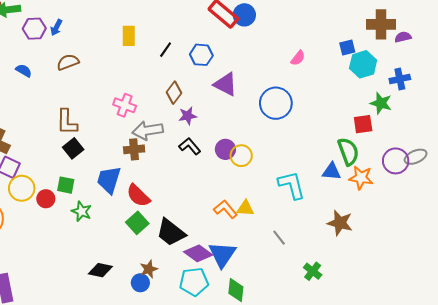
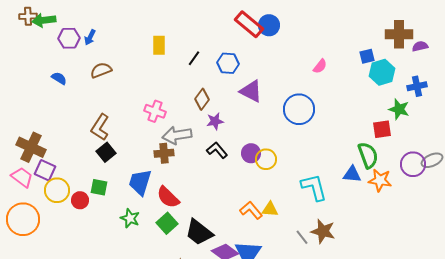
brown L-shape: (67, 122) -> (100, 127), turned 32
green star: (82, 211) -> (130, 218), moved
brown star: (340, 223) -> (323, 231), moved

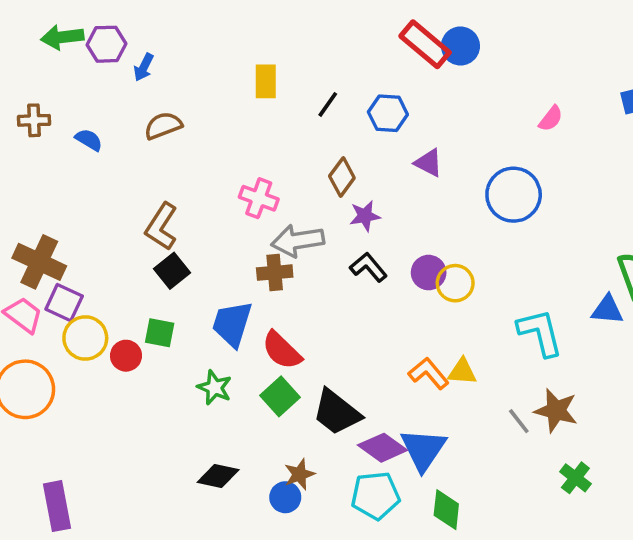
brown cross: (28, 16) -> (34, 120), moved
purple hexagon: (69, 38) -> (107, 44), moved
purple triangle: (251, 91) -> (429, 163), size x0.7

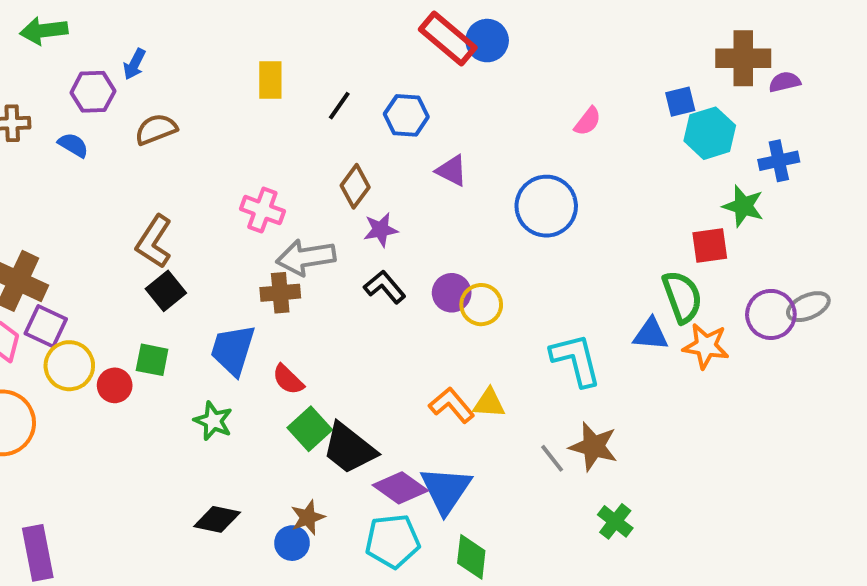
purple hexagon: (107, 44) -> (93, 92), moved
red semicircle: (282, 350) -> (288, 379), size x0.7
green square: (280, 396) -> (310, 429), moved

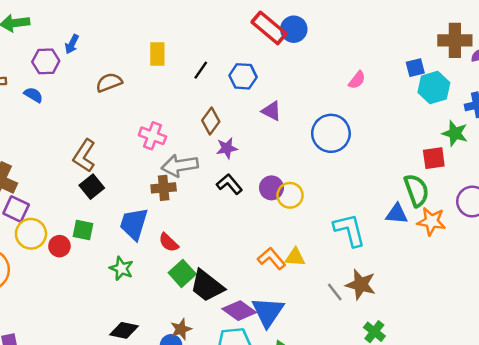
brown semicircle: (156, 129) -> (109, 82), moved

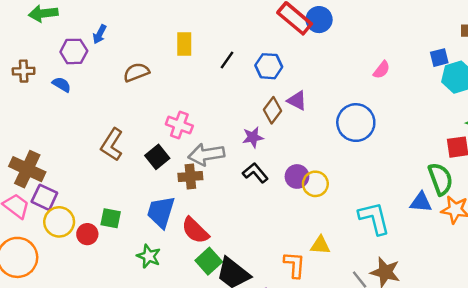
brown diamond: (211, 121) -> (272, 110), moved
black square: (92, 187) -> (157, 157), moved
red semicircle: (169, 242) -> (195, 230), size x1.4
orange L-shape: (271, 259) -> (295, 265), moved, turned 44

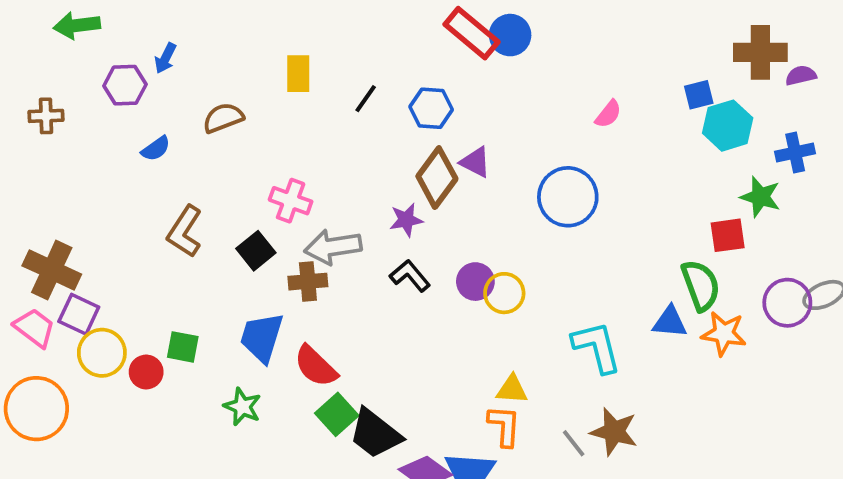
blue semicircle: (62, 85) -> (156, 149), moved, turned 114
brown diamond: (272, 110) -> (437, 178), size x1.4
orange L-shape: (295, 265) -> (504, 426), moved

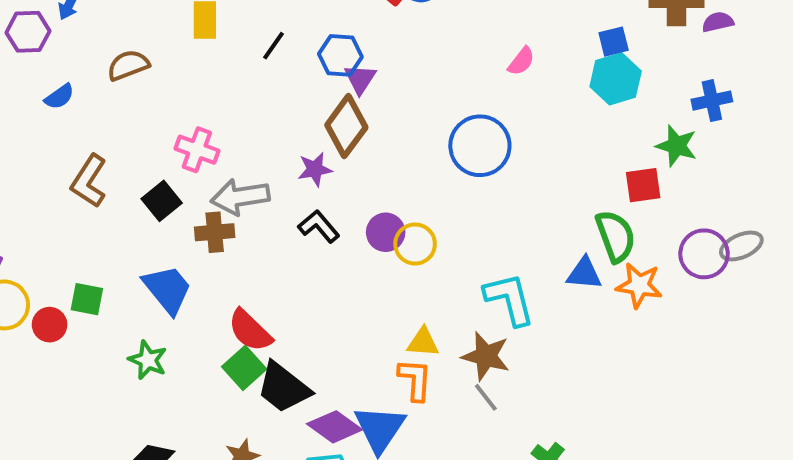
cyan hexagon: (728, 126) -> (616, 79), moved
purple triangle: (475, 162) -> (360, 79), moved, turned 36
blue trapezoid: (262, 337) -> (167, 289), turned 124
red semicircle: (316, 366) -> (250, 331), moved
brown star: (614, 432) -> (486, 356), moved

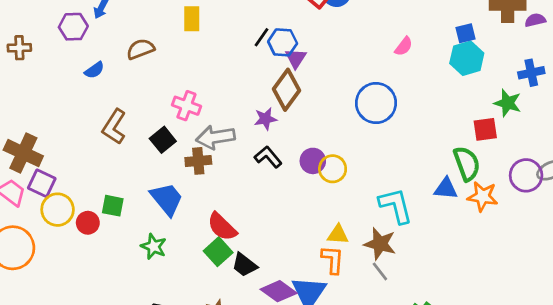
black line: (274, 46) -> (262, 37), moved
black trapezoid: (283, 388) -> (244, 265), size x0.7

